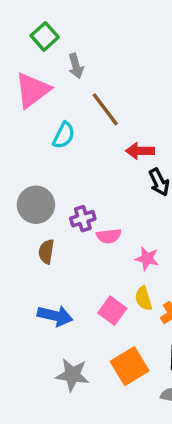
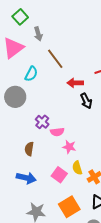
gray circle: (36, 205) -> (15, 97), moved
purple cross: (83, 219) -> (42, 122), turned -32
brown semicircle: (46, 252) -> (29, 149), moved
pink star: (147, 259) -> (69, 147), moved

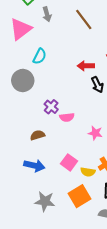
brown line: (55, 59) -> (84, 20), moved
pink star: (69, 147) -> (95, 133), moved
brown semicircle: (29, 149) -> (37, 135), turned 64
yellow semicircle: (77, 168) -> (88, 172), moved, turned -64

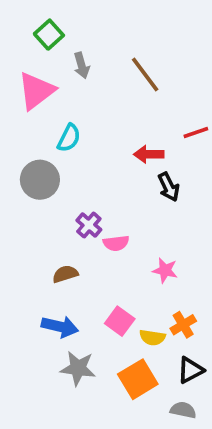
gray star: (45, 201) -> (78, 368), moved

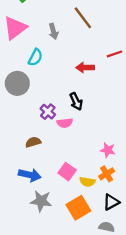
gray arrow: (82, 65) -> (53, 31), moved
black arrow: (169, 187) -> (76, 101), moved
pink star: (165, 270) -> (108, 150), moved

